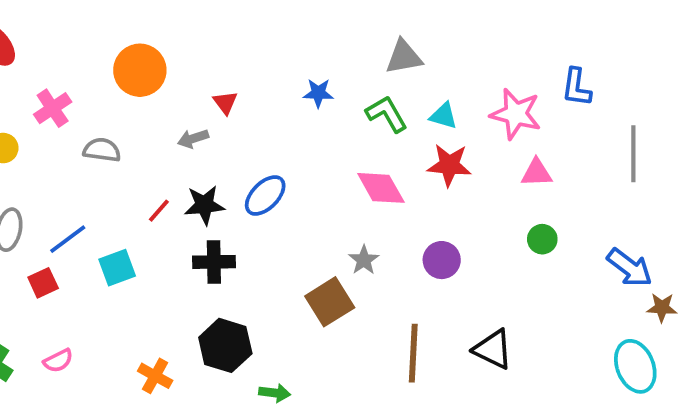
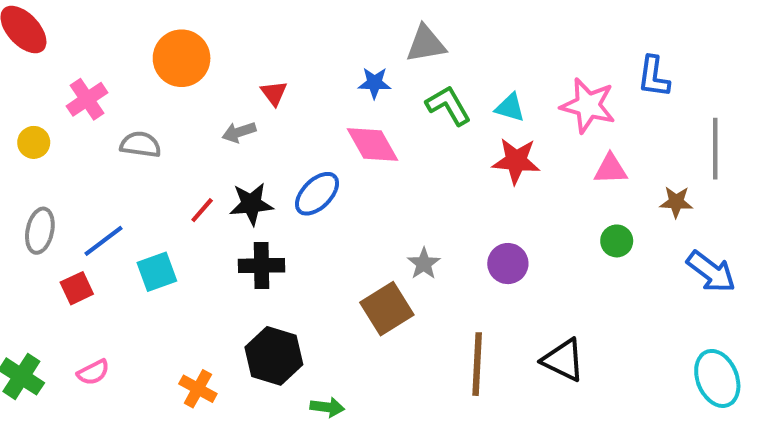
gray triangle: (404, 57) -> (426, 44), moved
pink diamond: (381, 188) -> (372, 144), moved
brown star: (662, 307) -> (676, 202), moved

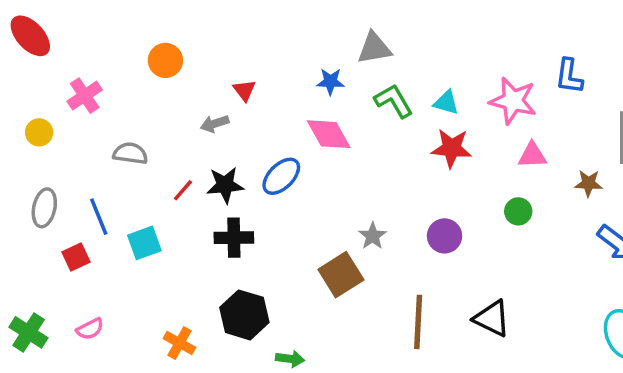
orange circle: (182, 58) -> (165, 60), size x0.7
gray semicircle: (140, 144) -> (130, 153), moved
blue line: (104, 241) -> (99, 217), turned -75
green circle: (617, 241) -> (518, 211), moved

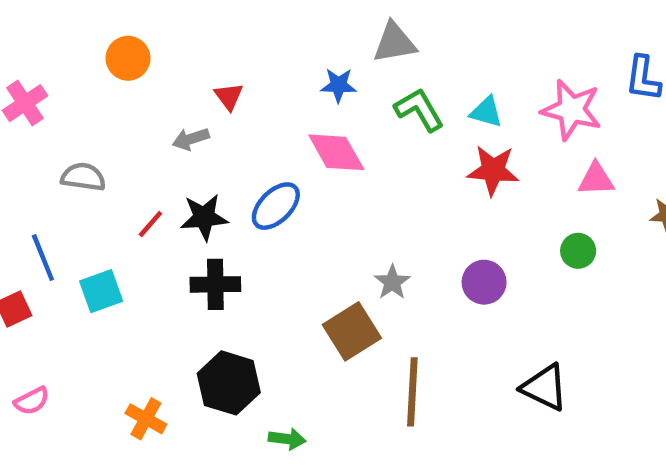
brown line: (418, 322) -> (412, 392), moved

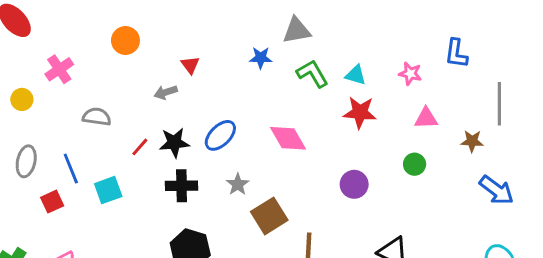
pink star: (571, 110) -> (410, 74), size x0.6
pink diamond: (336, 152) -> (288, 138), moved
gray star: (392, 282) -> (238, 184), moved

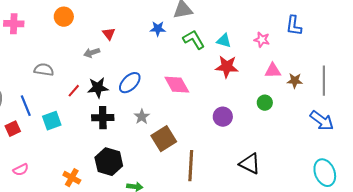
pink cross: (59, 69) -> (14, 24), moved, turned 36
gray line: (499, 104) -> (324, 81), moved
brown star: (472, 141) -> (295, 81), moved

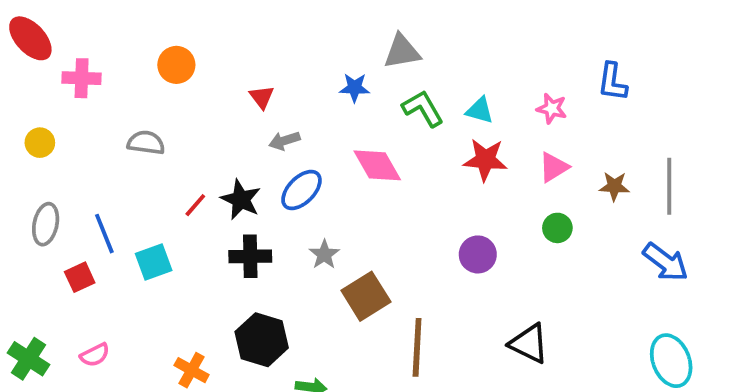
gray arrow: (92, 53) -> (284, 141), moved
gray semicircle: (44, 70) -> (146, 143), moved
pink triangle: (273, 71) -> (554, 167), moved, turned -30
pink diamond: (177, 85) -> (377, 165), moved
black star: (98, 88) -> (241, 199), turned 30

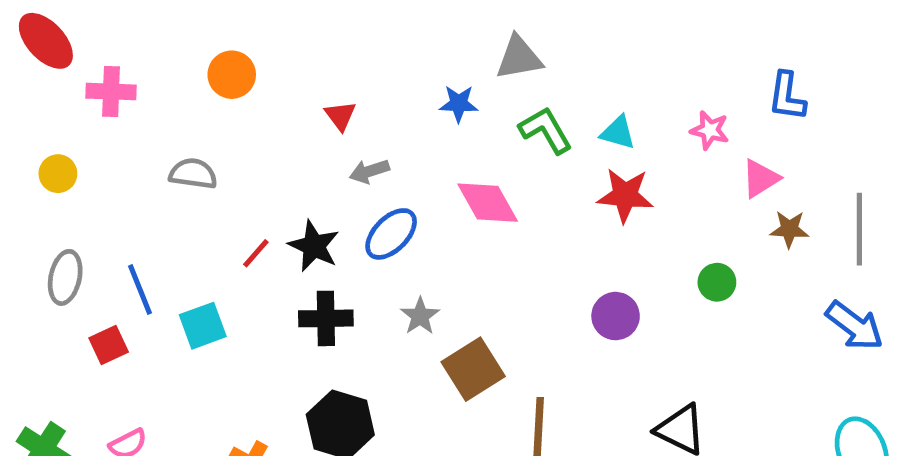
pink triangle: (554, 167) -> (760, 178), moved

